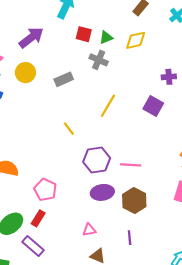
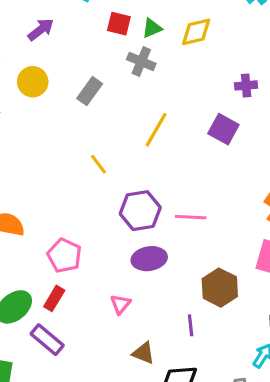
purple arrow: (31, 38) -> (41, 30), size x0.7
gray rectangle: (64, 79) -> (90, 91), turned -30
brown hexagon: (134, 201) -> (220, 288), moved
pink triangle: (89, 230) -> (120, 304), moved, turned -40

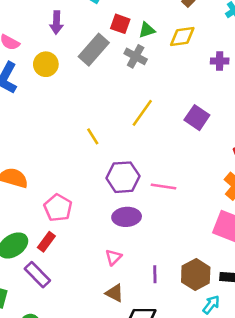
purple arrow: (41, 30) -> (56, 23), turned 125
purple cross: (246, 85) -> (220, 61), moved
gray rectangle: (90, 91) -> (94, 50), moved, size x1.4
brown hexagon: (220, 288) -> (196, 275), moved
pink triangle: (120, 304) -> (113, 257), moved

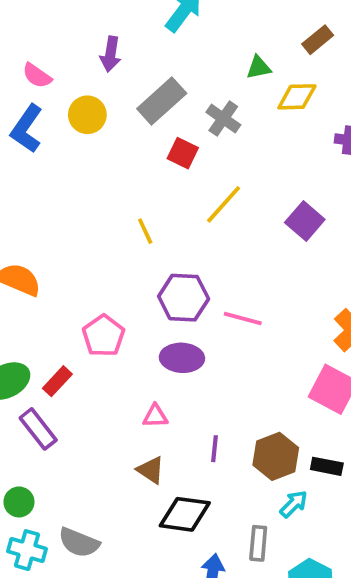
red square: (120, 24) -> (183, 153), moved
green triangle: (147, 30) -> (259, 67), moved
pink pentagon: (58, 208) -> (103, 336), moved
pink triangle: (113, 257) -> (155, 416), turned 36

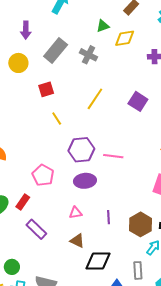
red square: (183, 153) -> (46, 89), moved, turned -35
purple rectangle: (38, 429) -> (36, 229), moved
purple line: (215, 449) -> (109, 217), moved

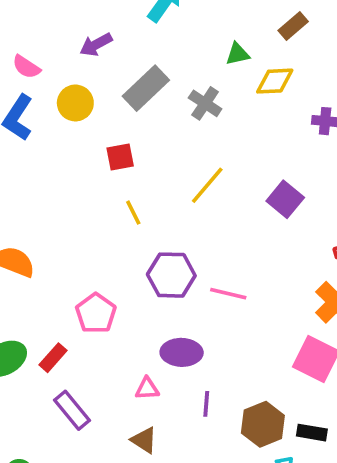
purple arrow: (26, 30) -> (96, 45), turned 54
purple ellipse: (85, 181) -> (182, 352), moved

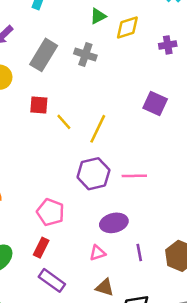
red square: (120, 157) -> (39, 105), turned 30
yellow line: (207, 185) -> (98, 129), moved
yellow line: (133, 213) -> (64, 122), moved
red rectangle: (53, 358) -> (41, 248), moved

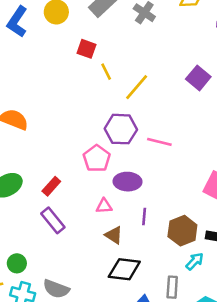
pink pentagon: (50, 212) -> (97, 158), moved
brown triangle: (105, 287) -> (114, 235), moved

